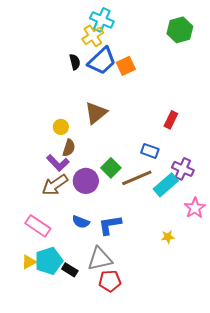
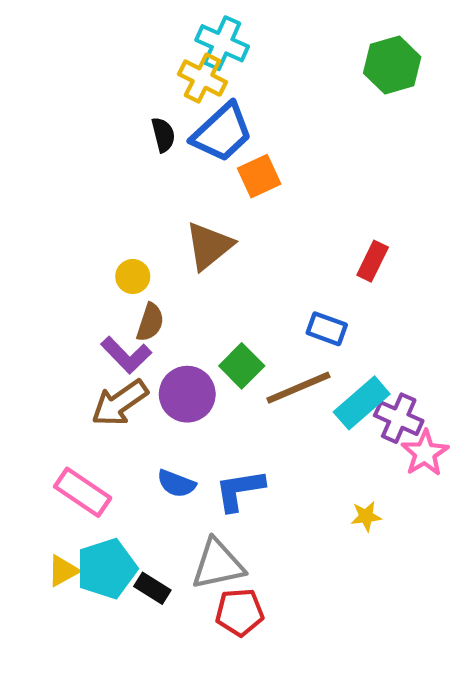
yellow cross: (93, 36) -> (202, 78), turned -30
orange square: (126, 66) -> (259, 176), moved
purple cross: (183, 169) -> (399, 418), moved

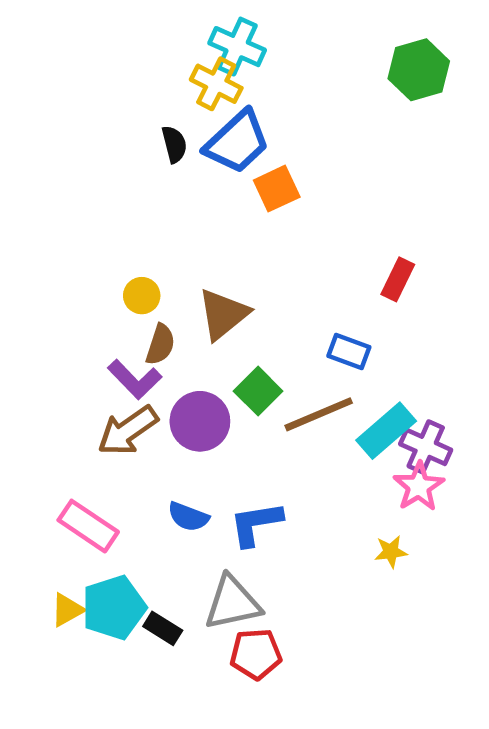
brown triangle: (209, 246) -> (223, 314), moved
pink star: (425, 453) -> (419, 486), moved

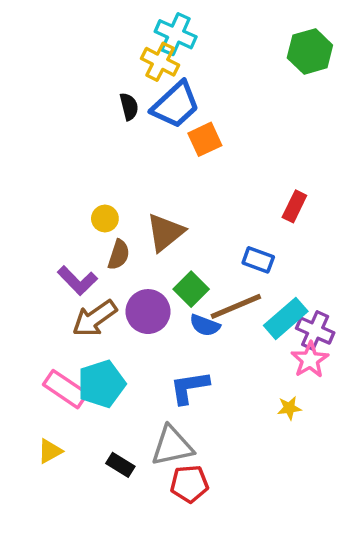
purple L-shape: (135, 379) -> (77, 281), moved
blue semicircle: (188, 517) -> (205, 325), moved
cyan pentagon: (114, 608) -> (101, 384), moved

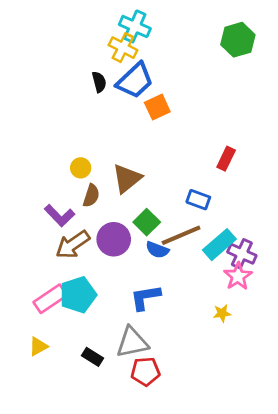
pink rectangle: (65, 389) -> (50, 299), turned -68

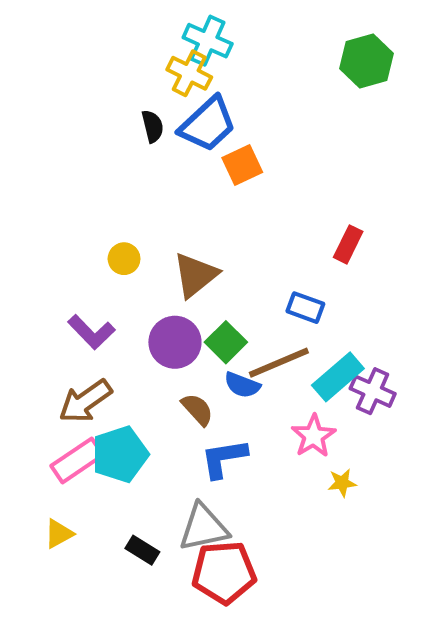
brown semicircle: (91, 196) -> (197, 409), moved, turned -60
purple circle: (114, 239) -> (175, 342), moved
brown arrow: (73, 245) -> (85, 401), moved
pink star: (238, 276) -> (314, 436), moved
red pentagon: (145, 371) -> (224, 572), size x1.4

